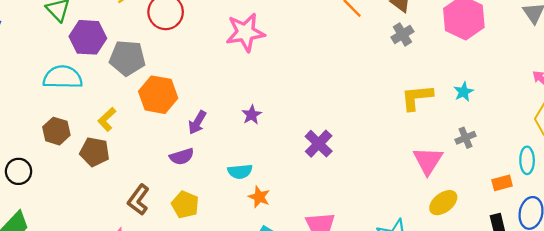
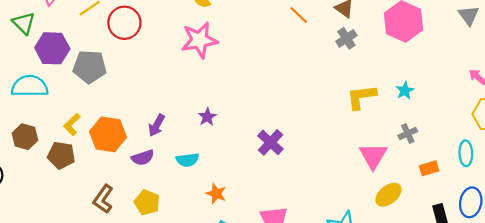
orange hexagon: (158, 95) -> (108, 134), moved
cyan semicircle: (240, 171) -> (187, 160), moved
orange rectangle: (502, 183) -> (429, 168), moved

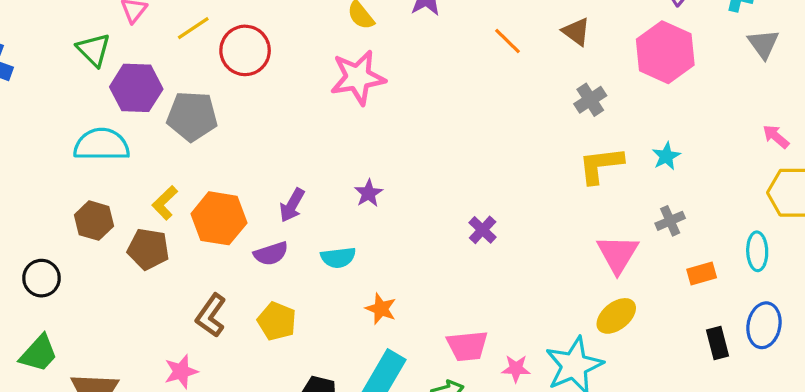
gray cross: (346, 38) -> (590, 100), moved
purple cross: (270, 142) -> (483, 230), moved, size x0.7
yellow ellipse: (388, 195) -> (616, 316), moved

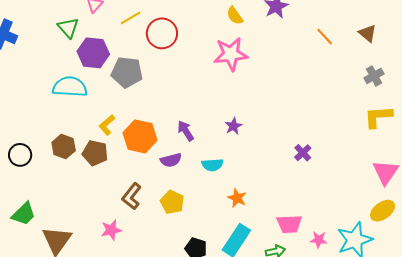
purple arrow: (292, 205) -> (186, 131), turned 115
brown hexagon: (94, 221) -> (64, 146), moved
black circle: (41, 278) -> (20, 155), moved

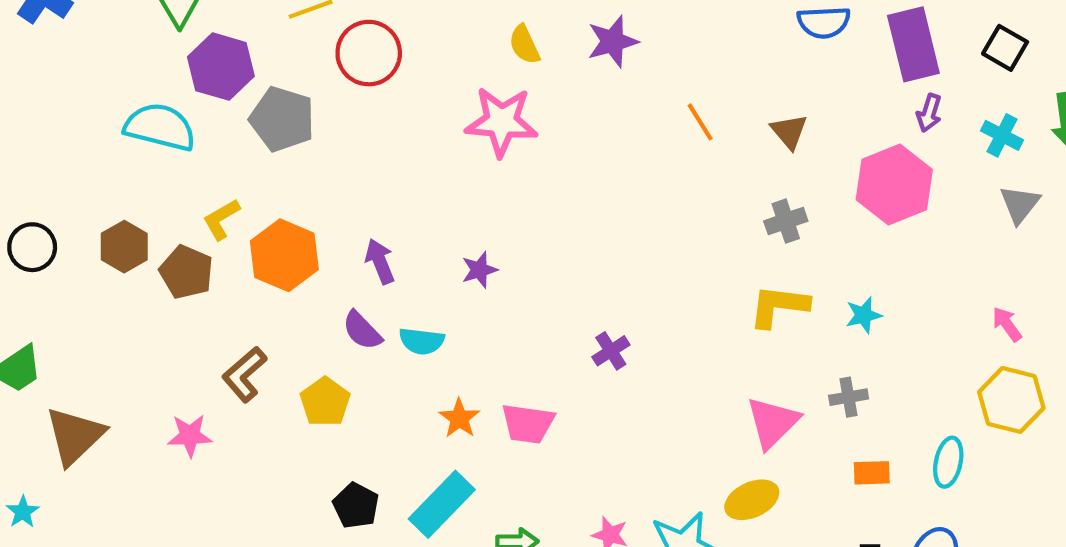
purple semicircle: (171, 160) -> (362, 331), moved, turned 50
pink trapezoid: (289, 224) -> (528, 424), moved

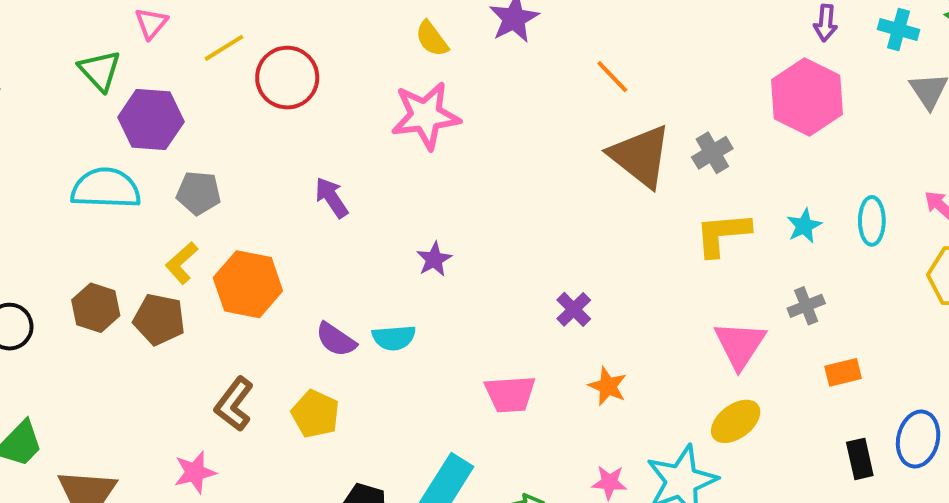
gray pentagon: (282, 119) -> (199, 193), moved, size x0.7
brown triangle: (789, 131) -> (640, 156), moved, size x1.8
purple arrow: (380, 261) -> (332, 198), moved
orange star: (459, 418) -> (608, 386), moved
cyan ellipse: (948, 462) -> (872, 221), moved

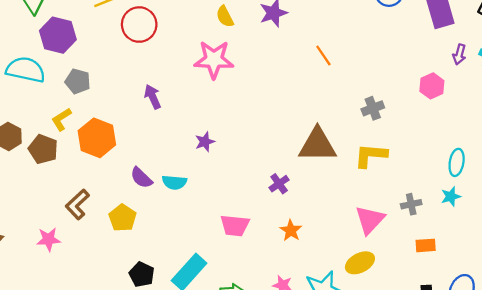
purple arrow: (826, 23) -> (459, 54), moved
pink hexagon: (807, 97) -> (432, 86), size x0.6
brown triangle: (640, 156) -> (317, 145), moved, turned -48
cyan star: (804, 226) -> (451, 197), moved

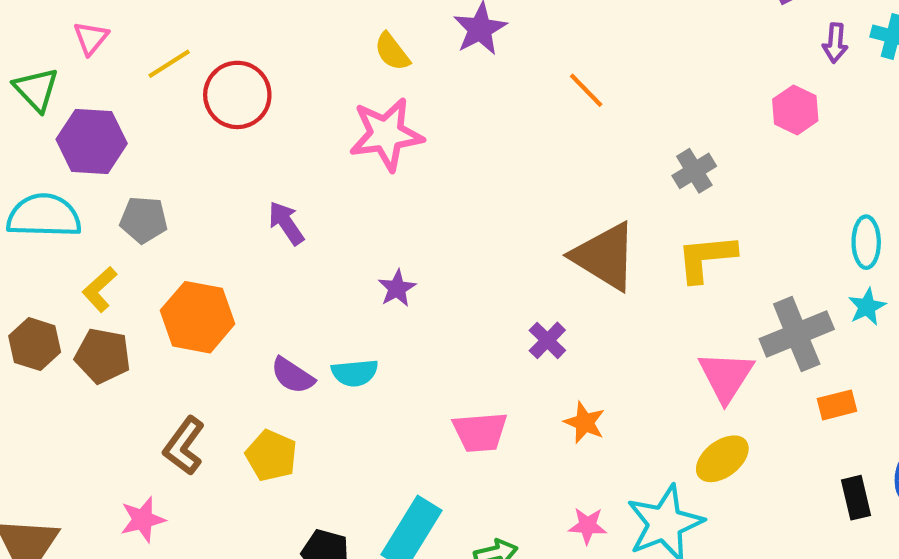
yellow L-shape: (61, 119) -> (100, 289), moved
brown triangle: (317, 145) -> (605, 256), turned 42
gray cross: (411, 204) -> (797, 334), size x1.8

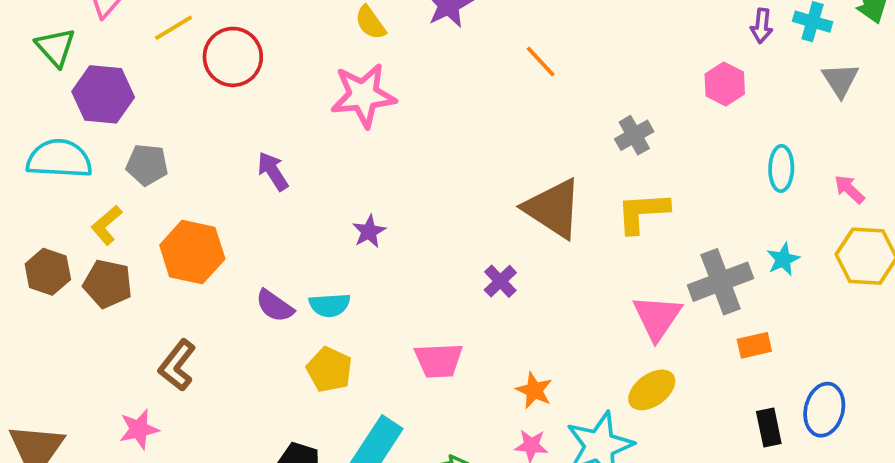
cyan ellipse: (866, 242) -> (781, 168), moved
orange star: (585, 422) -> (534, 390), moved
yellow pentagon: (271, 455) -> (329, 370), moved

